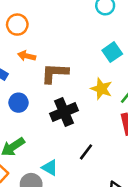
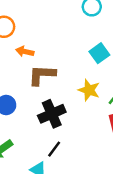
orange arrow: (27, 56) -> (25, 51), moved
black line: (86, 152) -> (54, 149), moved

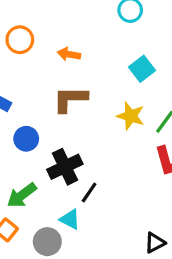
orange arrow: (25, 51) -> (69, 54), moved
black cross: (52, 114) -> (65, 167), moved

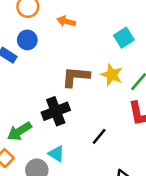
brown L-shape: (70, 99) -> (76, 77), moved
blue circle: (26, 139) -> (27, 40), moved
black line: (89, 192) -> (99, 136), moved

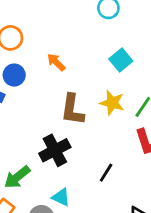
orange arrow: (66, 21) -> (56, 62), moved, turned 36
brown L-shape: (76, 77) -> (72, 110), turned -80

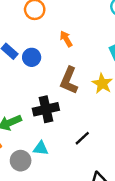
blue circle: (14, 75) -> (32, 57), moved
cyan triangle: (61, 197) -> (41, 148), turned -35

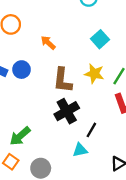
black cross: (46, 109) -> (67, 111), moved
cyan triangle: (41, 148) -> (80, 150), moved

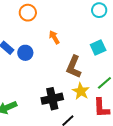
yellow star: (94, 74) -> (81, 91), moved
brown L-shape: (63, 80) -> (74, 67), moved

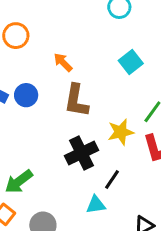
brown L-shape: (74, 67) -> (76, 101), moved
yellow star: (81, 91) -> (121, 132), turned -30

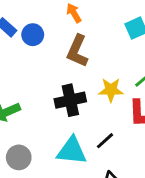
black line: (112, 179) -> (105, 141), moved
cyan triangle: (96, 205) -> (72, 151), size x1.6

